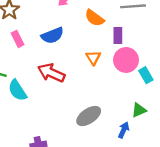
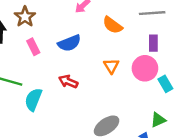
purple rectangle: (118, 35) -> (153, 43), moved
red arrow: (51, 73) -> (68, 81), size x0.7
cyan semicircle: (17, 90) -> (33, 99), turned 55

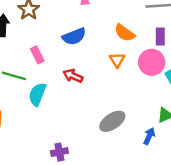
orange semicircle: (113, 25) -> (125, 33), moved
pink rectangle: (33, 47) -> (37, 55), moved

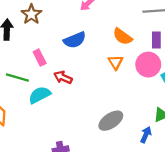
red arrow: (73, 76) -> (63, 77), moved
cyan semicircle: (37, 94) -> (40, 95), turned 40

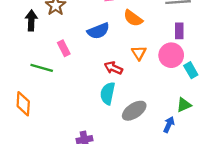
orange semicircle: (123, 37) -> (133, 18), moved
red arrow: (63, 77) -> (113, 68), moved
cyan semicircle: (40, 95) -> (108, 93), moved, turned -50

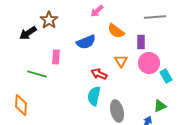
black arrow: (31, 21) -> (28, 33), turned -126
purple rectangle: (179, 31) -> (141, 42), moved
pink rectangle: (64, 48) -> (56, 57), turned 32
gray ellipse: (134, 111) -> (117, 111), turned -70

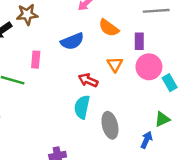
brown star: (49, 20) -> (27, 14), turned 30

